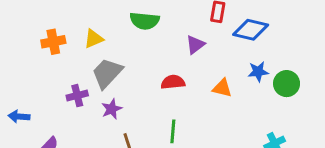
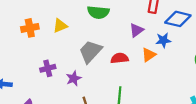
blue star: (258, 72) -> (163, 40), moved
gray trapezoid: (107, 73) -> (90, 52), moved
orange triangle: (222, 88) -> (149, 55), moved, turned -48

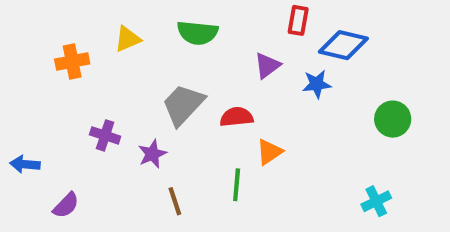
yellow triangle: (60, 26) -> (128, 39), moved
orange triangle: (149, 55) -> (269, 152), moved
purple cross: (48, 68) -> (105, 135), turned 32

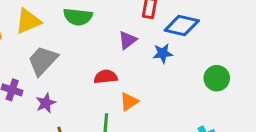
yellow triangle: (128, 39) -> (28, 21), size x1.4
gray trapezoid: (183, 105) -> (43, 61), moved

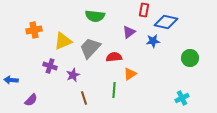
yellow triangle: (28, 21) -> (63, 41), moved
gray trapezoid: (43, 61) -> (90, 48), moved

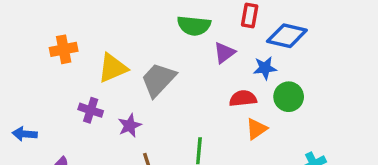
green semicircle: (95, 16) -> (194, 26), moved
red semicircle: (114, 57) -> (243, 98), moved
green circle: (190, 58) -> (289, 97), moved
orange triangle: (130, 74) -> (256, 129), moved

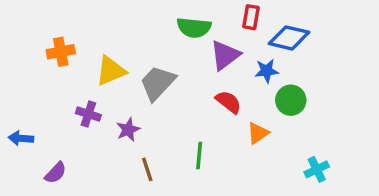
purple triangle: (224, 53) -> (225, 55), size x1.4
red semicircle: (243, 98) -> (228, 102), moved, turned 44

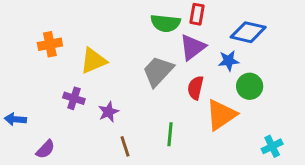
red rectangle: (251, 17) -> (197, 14), moved
gray trapezoid: (158, 83) -> (158, 71), moved
red semicircle: (228, 102) -> (196, 88), turned -115
orange triangle: (258, 133) -> (221, 115), size x1.6

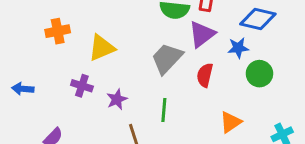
orange triangle: (221, 115) -> (231, 122), moved, size x0.7
blue arrow: (15, 119) -> (23, 89), moved
green line: (170, 134) -> (164, 110), moved

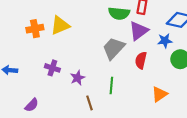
yellow triangle: (102, 48) -> (60, 25), moved

